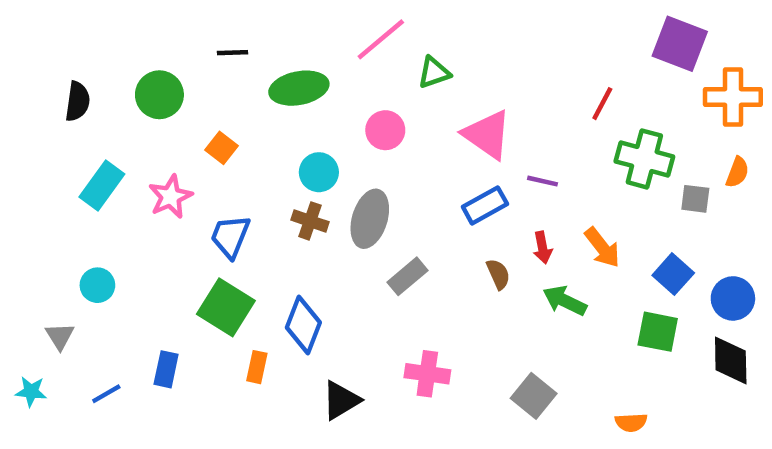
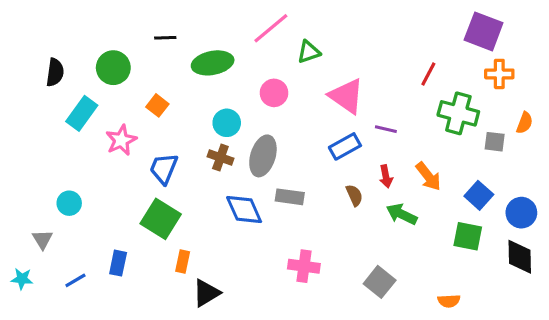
orange cross: (733, 97) -> (499, 74), moved, size x0.7
cyan rectangle: (102, 186) -> (82, 113), moved
gray rectangle: (407, 276) -> (290, 197), turned 48
blue diamond: (303, 325) -> (244, 209), moved, turned -45
black triangle: (341, 400) -> (206, 293), moved

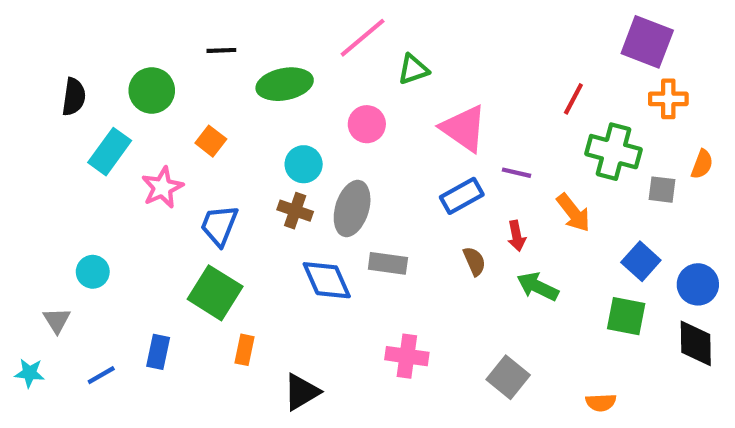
orange arrow: (428, 176) -> (573, 213), moved
black triangle: (206, 293) -> (301, 392), moved

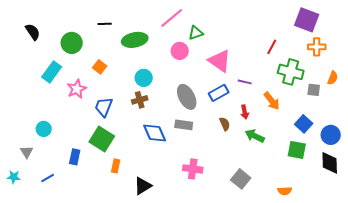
black semicircle: (74, 97) -> (33, 32), moved, turned -42
pink circle: (367, 124) -> (180, 51), moved
gray ellipse: (352, 209) -> (187, 97), moved, turned -45
brown cross: (295, 211) -> (140, 100), turned -35
blue rectangle: (158, 352) -> (75, 157), moved

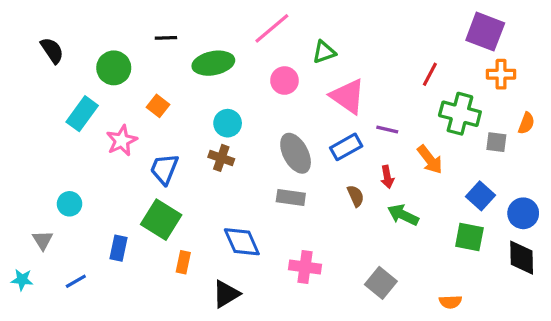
green triangle: (196, 33) -> (324, 52), moved
brown cross: (140, 100) -> (221, 158), turned 35
blue diamond: (155, 133) -> (242, 242), moved

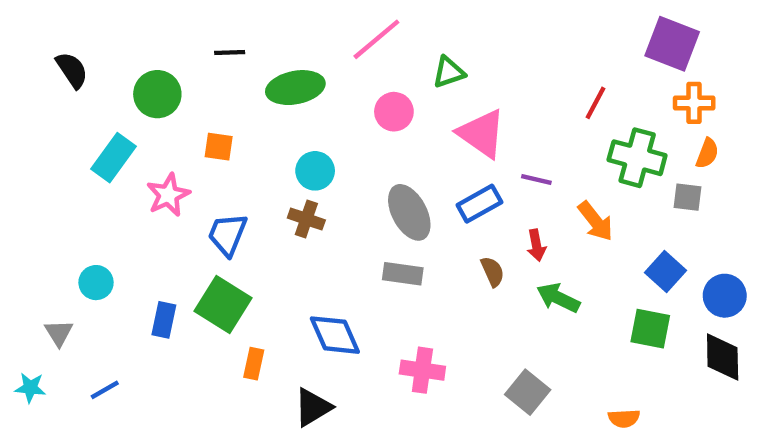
orange square: (158, 106) -> (219, 147), turned -30
orange semicircle: (526, 123) -> (707, 153), moved
blue rectangle: (118, 248) -> (164, 320), moved

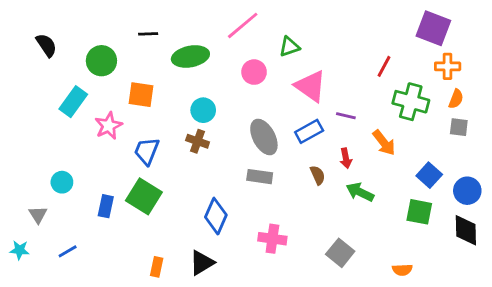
orange square: (219, 147) -> (141, 95), size x1.4
gray square: (687, 197) -> (459, 127), moved
blue diamond: (335, 335) -> (216, 216), turned 48
orange rectangle: (254, 364) -> (157, 267), moved

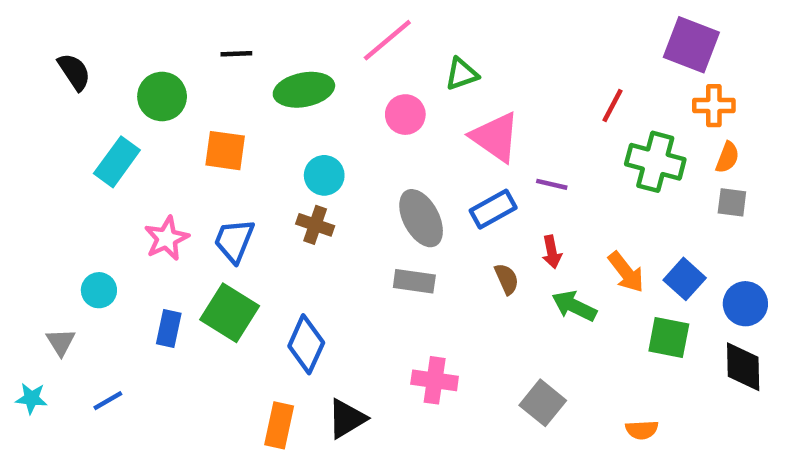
pink star: (109, 126) -> (167, 238), moved
orange arrow: (384, 143) -> (626, 272), moved
blue diamond: (216, 216) -> (306, 344), moved
black triangle: (202, 263) -> (347, 419), moved
orange rectangle: (157, 267) -> (279, 425), moved, size x1.4

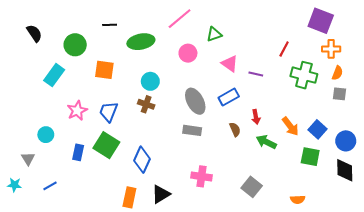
pink triangle: (495, 137) -> (230, 64), size x0.7
purple line: (552, 184) -> (256, 74), moved

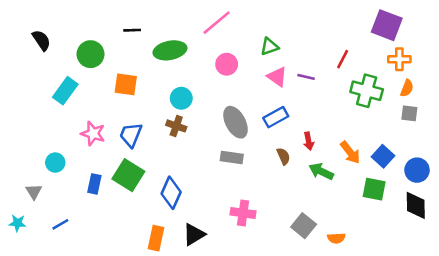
green triangle: (214, 34) -> (270, 47), moved
purple line: (256, 74) -> (306, 77), moved
pink star: (77, 111) -> (93, 134), turned -30
orange semicircle: (298, 199) -> (336, 238), moved

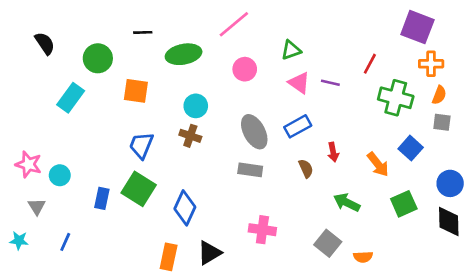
pink star: (93, 134) -> (28, 164), moved
blue square: (383, 156) -> (411, 148), moved
green arrow: (321, 171) -> (347, 202), moved
green square: (374, 189) -> (404, 204), turned -35
blue line: (60, 224) -> (65, 242), turned -36

